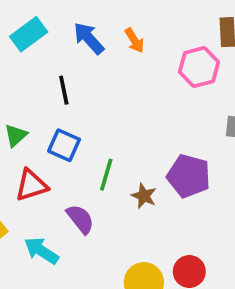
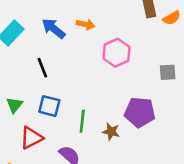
orange arrow: (134, 40) -> (86, 24), turned -36
pink hexagon: (199, 67) -> (116, 53), moved

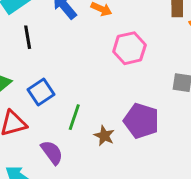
black line: (42, 68) -> (28, 37), moved
blue square: (49, 106) -> (41, 92), turned 30

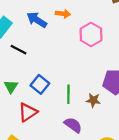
black line: (28, 37) -> (18, 50), turned -35
purple semicircle: (52, 152) -> (73, 125), moved

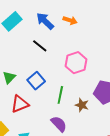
pink hexagon: (91, 34) -> (76, 63), moved
black line: (18, 50) -> (40, 46), moved

